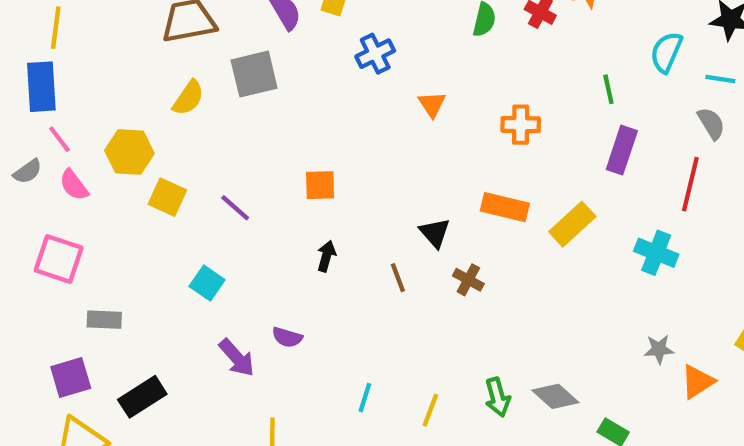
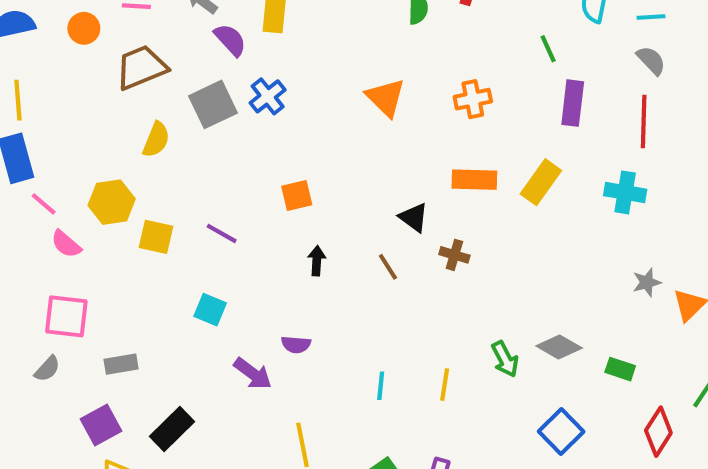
blue cross: (375, 54) -> (268, 96), moved
orange triangle: (432, 104) -> (386, 98), size x1.5
gray semicircle: (28, 172) -> (47, 369), moved

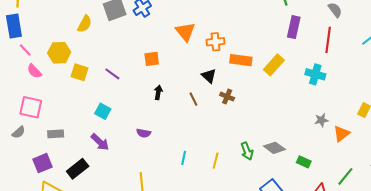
orange triangle: (386, 98) -> (185, 32), moved
orange cross: (473, 99) -> (215, 42), moved
purple arrow: (253, 374) -> (100, 142), moved

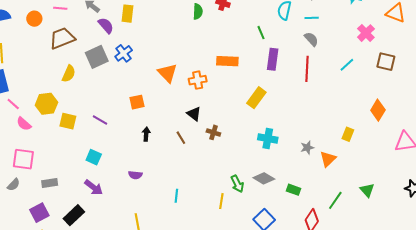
orange rectangle: (241, 60) -> (227, 61), moved
cyan cross: (315, 74) -> (268, 139), moved
yellow line: (216, 161) -> (221, 201), moved

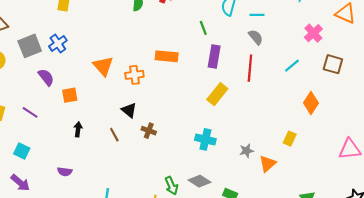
purple semicircle: (106, 25) -> (46, 77), moved
yellow rectangle: (256, 98) -> (217, 94), moved
orange diamond: (378, 110) -> (311, 103), moved

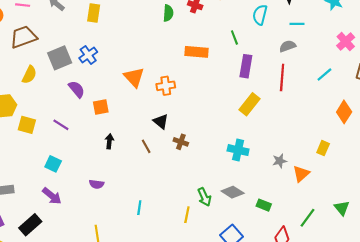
cyan line: (257, 15) -> (297, 24), moved
gray semicircle: (256, 37) -> (288, 46), turned -70
orange rectangle: (167, 56) -> (196, 52), moved

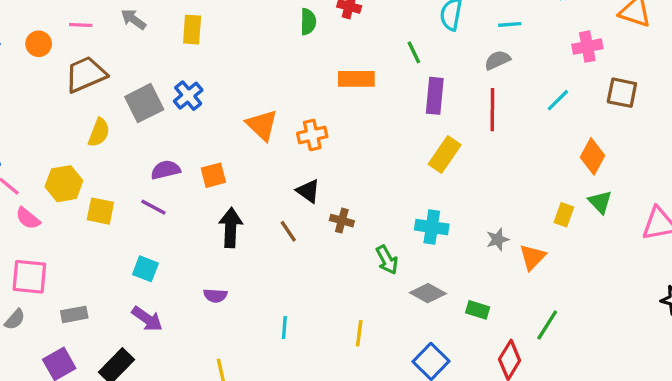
pink cross: (346, 42) -> (587, 47), turned 36
purple semicircle: (77, 89) -> (166, 170), moved, turned -60
black arrow: (109, 141) -> (231, 228), size x1.6
green arrow: (204, 197) -> (387, 260), moved
green triangle: (342, 208) -> (600, 202), moved

